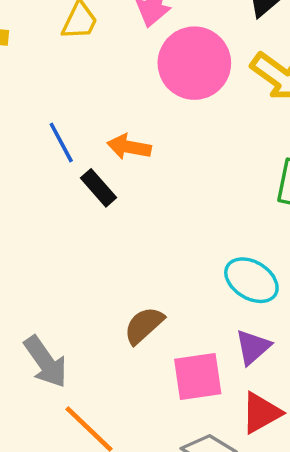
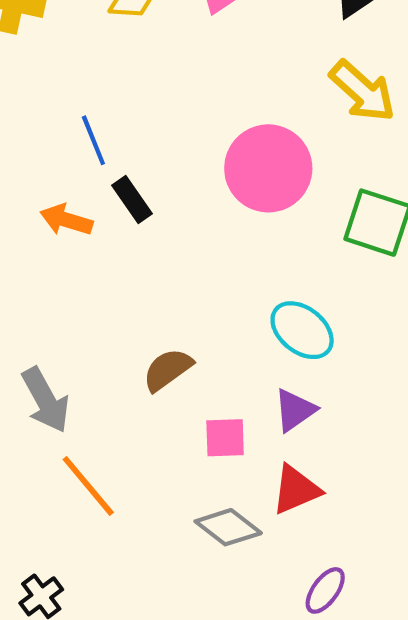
pink circle: (194, 63) -> (268, 168), moved
orange arrow: (129, 147) -> (66, 220), moved
pink square: (198, 376) -> (225, 438), size x0.7

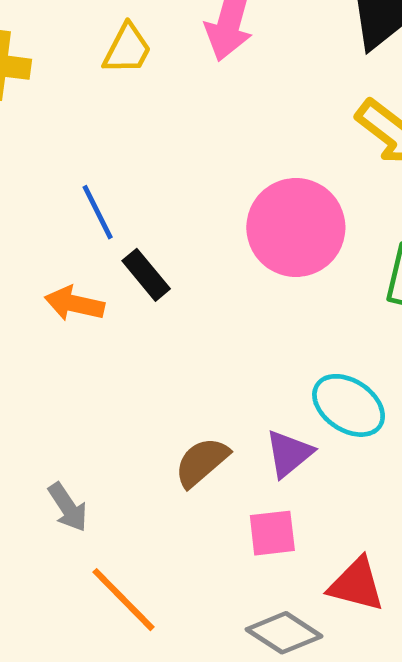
gray arrow: (46, 400) -> (68, 507), size x0.7
purple triangle: (295, 410) -> (289, 454), moved
red triangle: (296, 490) -> (356, 585), turned 42

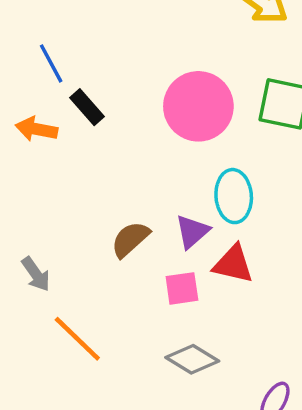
pink circle: (296, 228) -> (198, 106), moved
cyan ellipse: (349, 405) -> (234, 196), turned 54
red triangle: (356, 585) -> (233, 264), moved

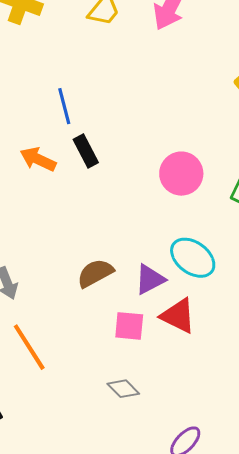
pink circle: (198, 106) -> (181, 174), size x0.7
cyan ellipse: (234, 196) -> (193, 258), turned -63
gray diamond: (192, 359) -> (123, 389), size x0.7

